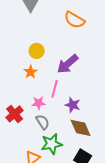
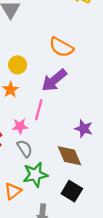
orange semicircle: (75, 20) -> (61, 47), moved
purple star: (73, 105) -> (84, 129), moved

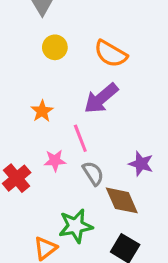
yellow circle: (18, 65) -> (55, 47), moved
pink line: (39, 110) -> (80, 138), turned -36
gray semicircle: (25, 149) -> (93, 173), moved

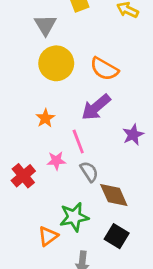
yellow circle: (55, 47) -> (56, 63), size x1.6
purple star: (141, 164) -> (133, 135), moved, turned 30

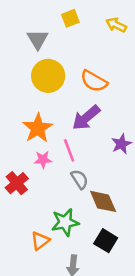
orange star: (45, 118) -> (38, 128), size x1.6
pink star: (56, 161) -> (43, 160), moved

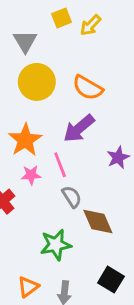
yellow arrow: (116, 25) -> (91, 25), moved, turned -72
orange triangle: (40, 241) -> (28, 287), moved
black square: (106, 241) -> (111, 280), moved

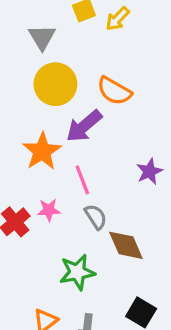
purple arrow: (79, 128) -> (84, 126), moved
pink star: (31, 175) -> (49, 210), moved

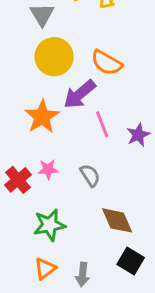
pink line: (82, 180) -> (102, 124), moved
brown diamond: (126, 245) -> (117, 220), moved
green star: (77, 272) -> (50, 225), moved

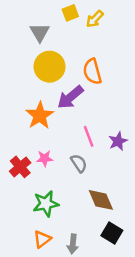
orange semicircle: (107, 63) -> (92, 72), turned 45
pink line: (102, 124) -> (89, 136), moved
purple star: (138, 135) -> (118, 141), moved

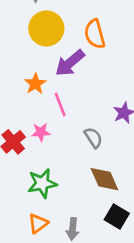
orange star: (40, 116) -> (35, 84), size x0.7
pink line: (89, 136) -> (60, 104), moved
gray semicircle: (79, 163) -> (93, 138), moved

